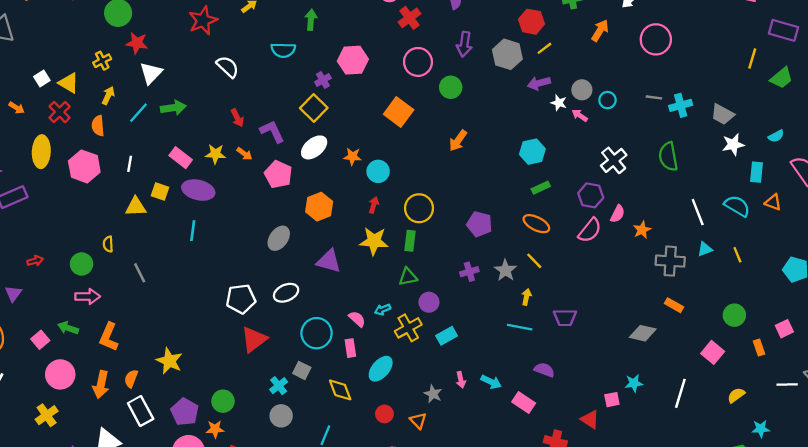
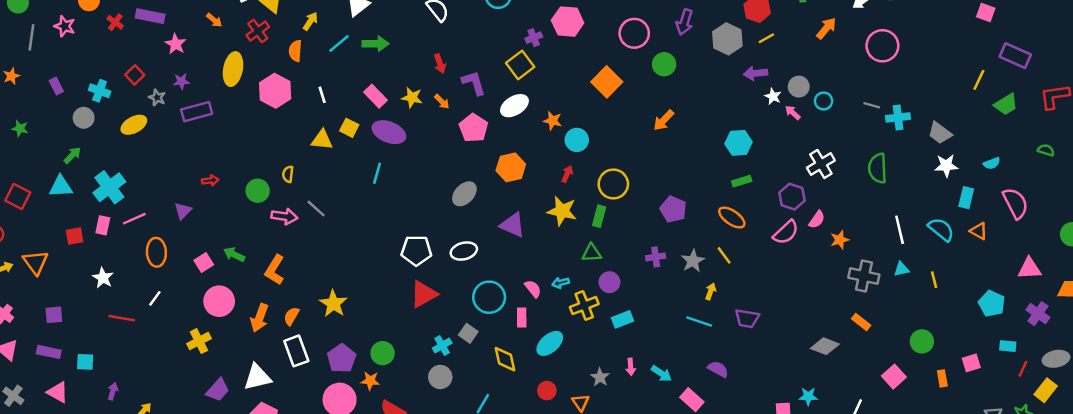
white line: (130, 164) -> (322, 95), turned -35
gray line: (140, 273) -> (316, 209), turned -30
pink arrow: (88, 296) -> (285, 216), moved

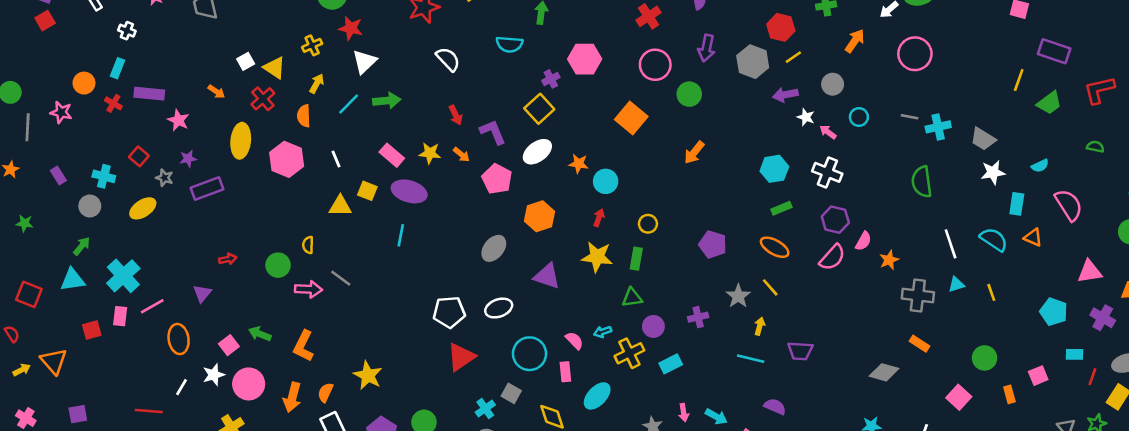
gray circle: (799, 87) -> (833, 84), moved
white cross: (821, 164) -> (827, 172), moved, turned -32
yellow circle: (613, 184) -> (648, 224), size x0.6
purple cross: (656, 257) -> (698, 317), moved
white star: (103, 278) -> (214, 375), moved, turned 30

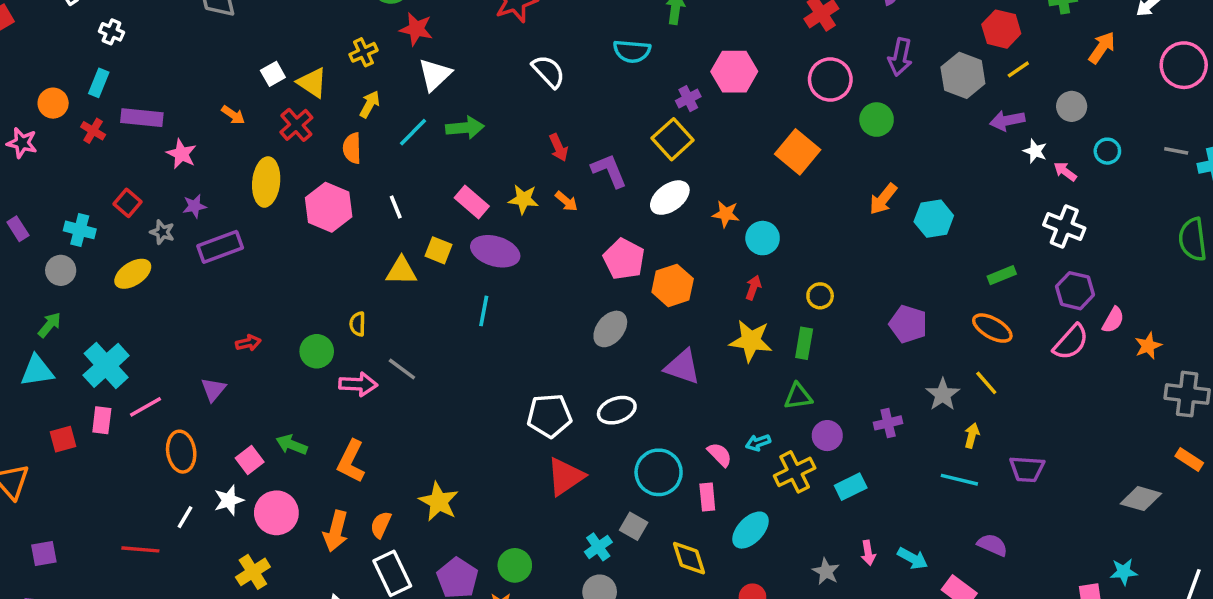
cyan hexagon: (774, 169) -> (934, 219), moved
pink pentagon: (497, 179) -> (624, 259), moved

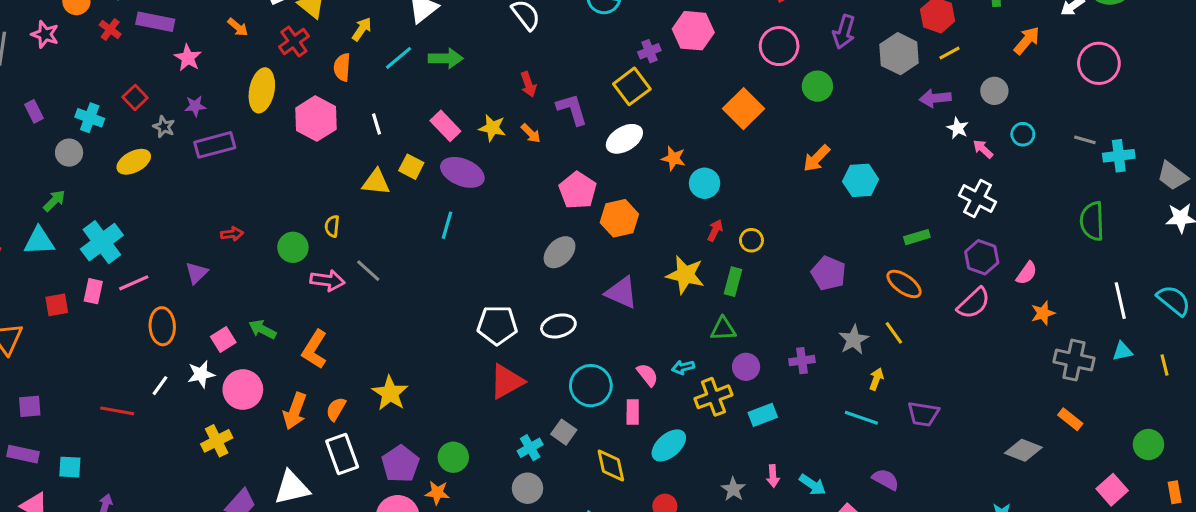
red arrow: (753, 288) -> (715, 230), moved
pink semicircle: (1113, 320) -> (1027, 273), moved

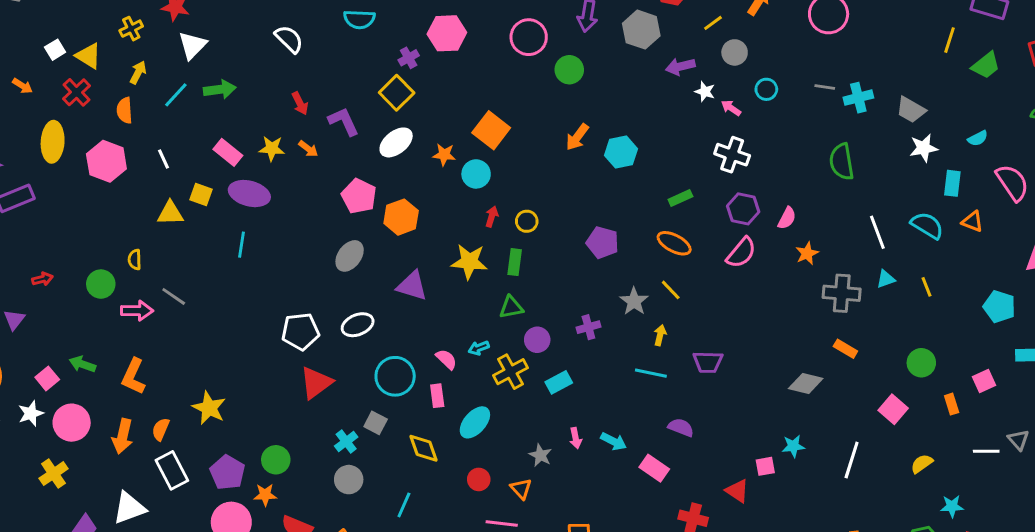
yellow line: (949, 53) -> (713, 23), moved
orange square: (743, 109) -> (491, 130), moved

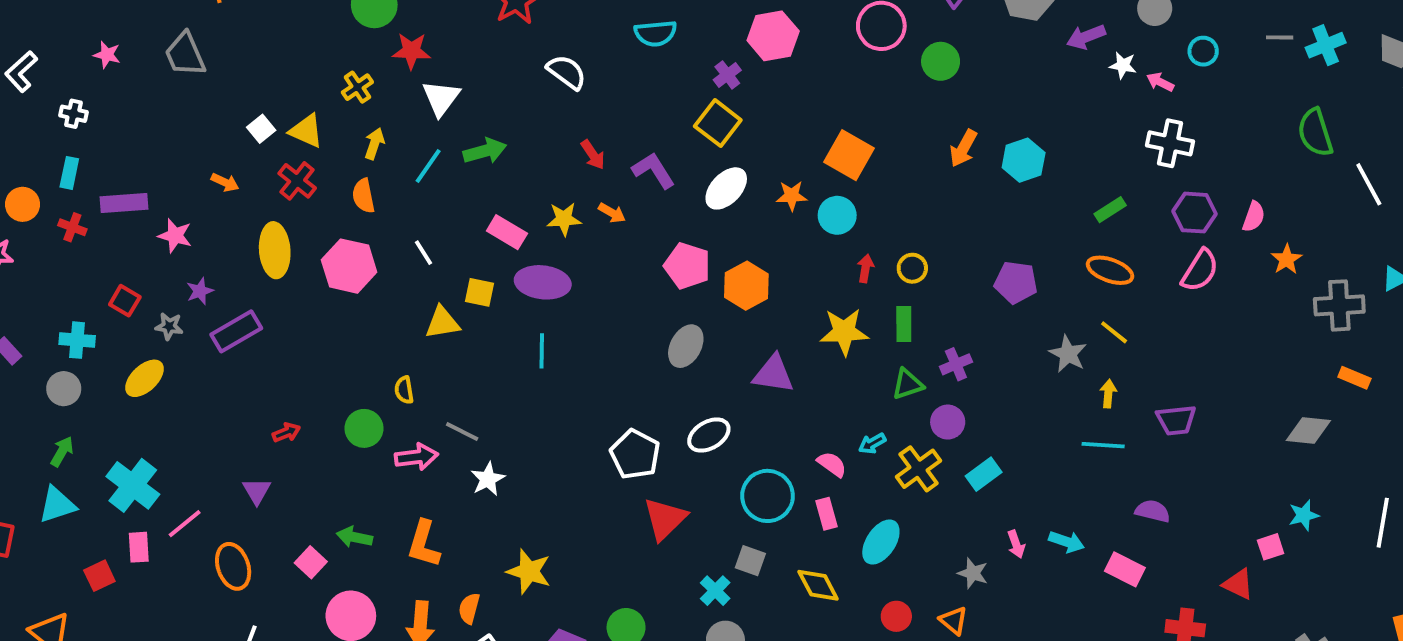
white line: (877, 232) -> (1369, 184), moved
purple cross: (588, 327) -> (956, 364), moved
white pentagon: (301, 331) -> (635, 454), turned -30
white star: (31, 413) -> (488, 479), moved

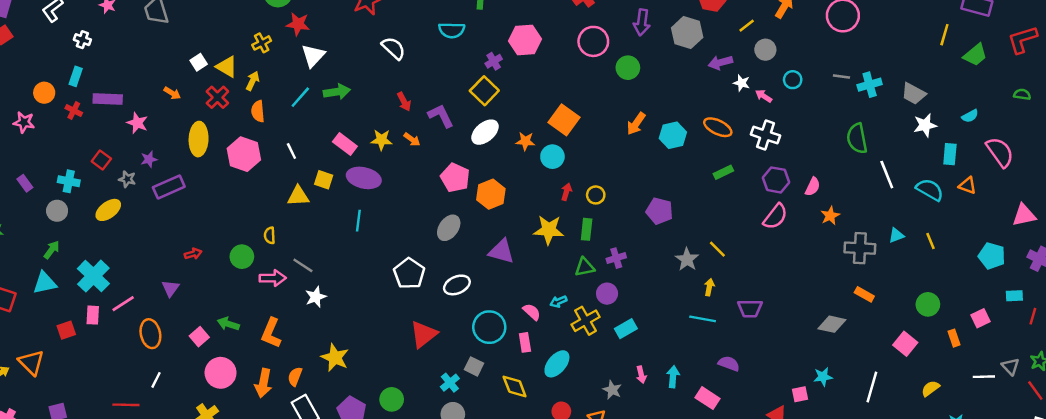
yellow arrow: (374, 144) -> (253, 81), moved
orange ellipse: (1110, 270) -> (718, 127), moved
white pentagon: (635, 454) -> (409, 274), moved
cyan arrow: (1067, 542) -> (673, 377), turned -110

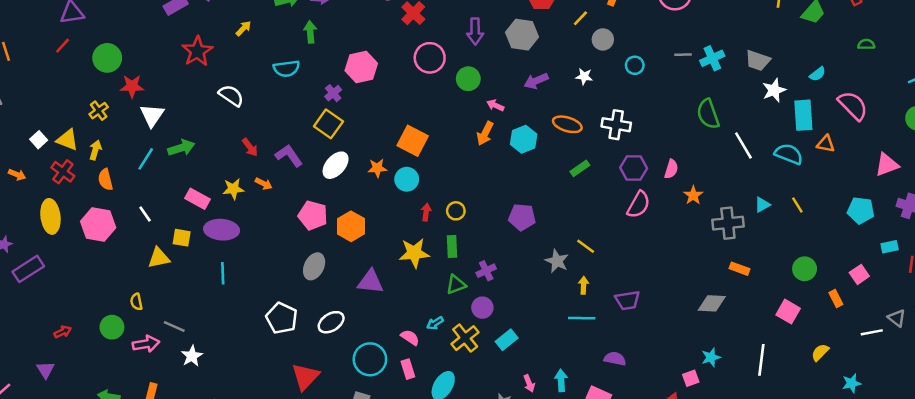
purple arrow: (720, 63) -> (536, 81), moved
pink arrow: (764, 96) -> (495, 105), moved
cyan rectangle: (950, 154) -> (803, 115), size x1.4

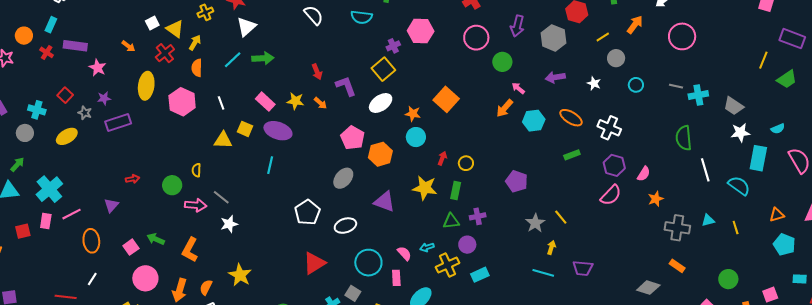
white semicircle: (231, 96) -> (314, 15), moved
orange triangle: (826, 144) -> (777, 215), moved, turned -42
cyan circle: (407, 179) -> (416, 137), moved

